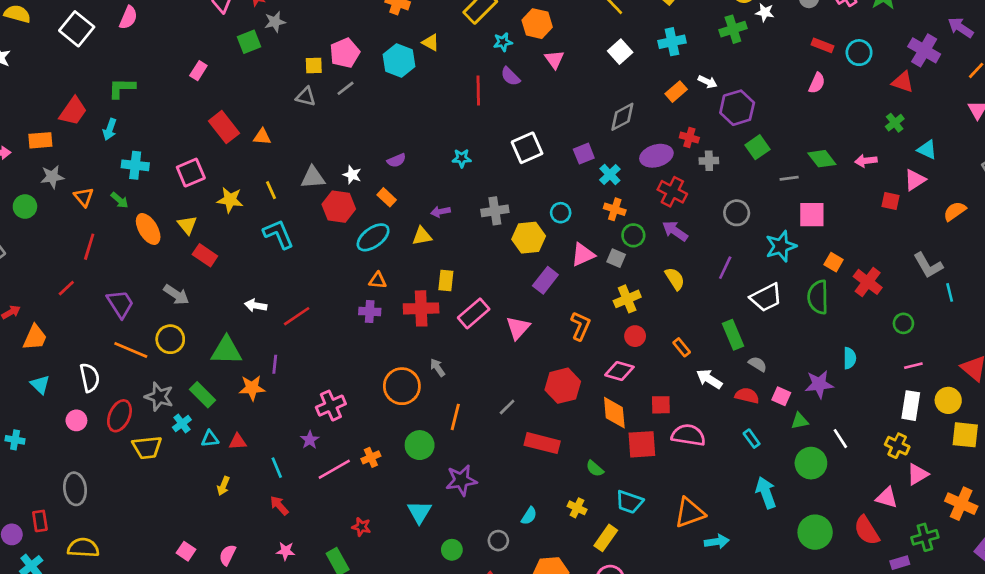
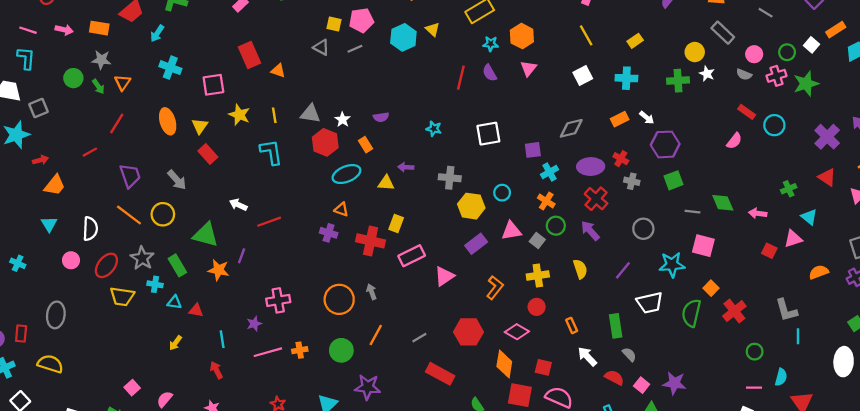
red triangle: (903, 82) -> (827, 177), moved
green arrow: (120, 200) -> (98, 87), moved
cyan semicircle: (850, 358) -> (781, 377), moved
cyan cross: (182, 423) -> (155, 284), turned 32

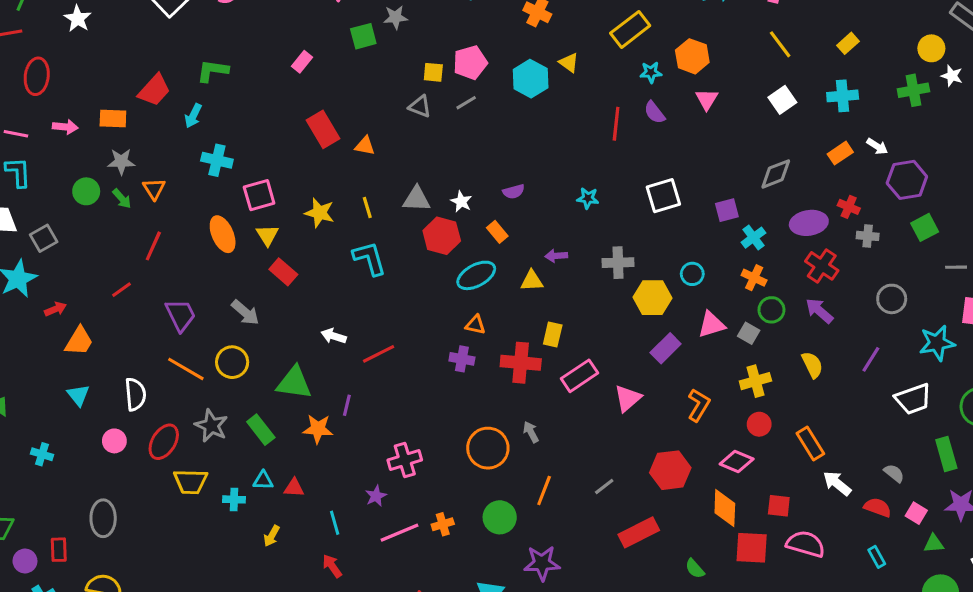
pink square: (213, 85) -> (259, 195), moved
cyan cross: (155, 284) -> (234, 499), moved
orange rectangle: (572, 325) -> (810, 444), size x1.5
green rectangle: (616, 326) -> (946, 454), moved
red rectangle: (440, 374) -> (639, 532), turned -48

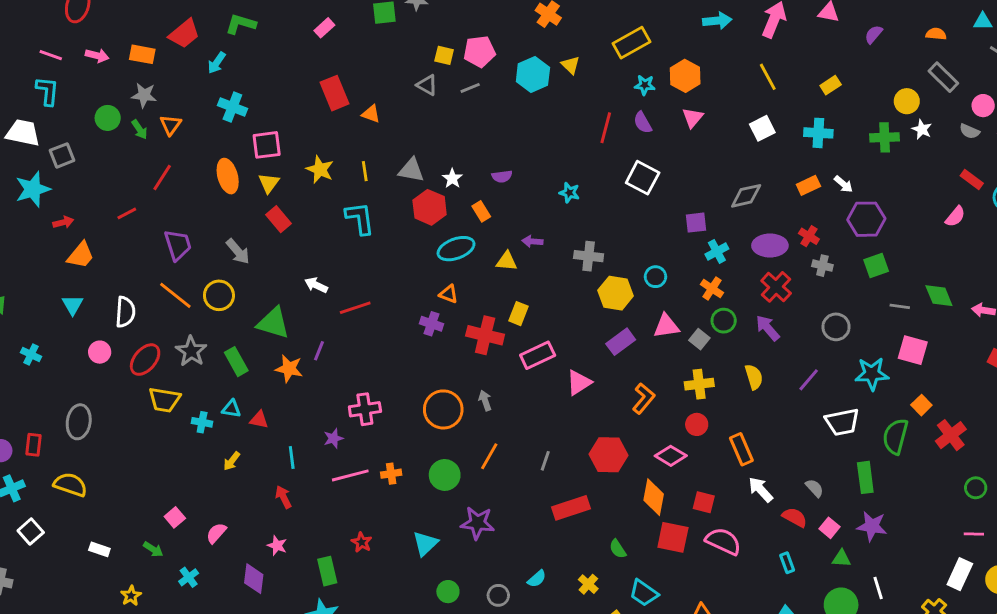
white square: (663, 196) -> (643, 178), moved, turned 36
gray line: (604, 487) -> (545, 461), turned -42

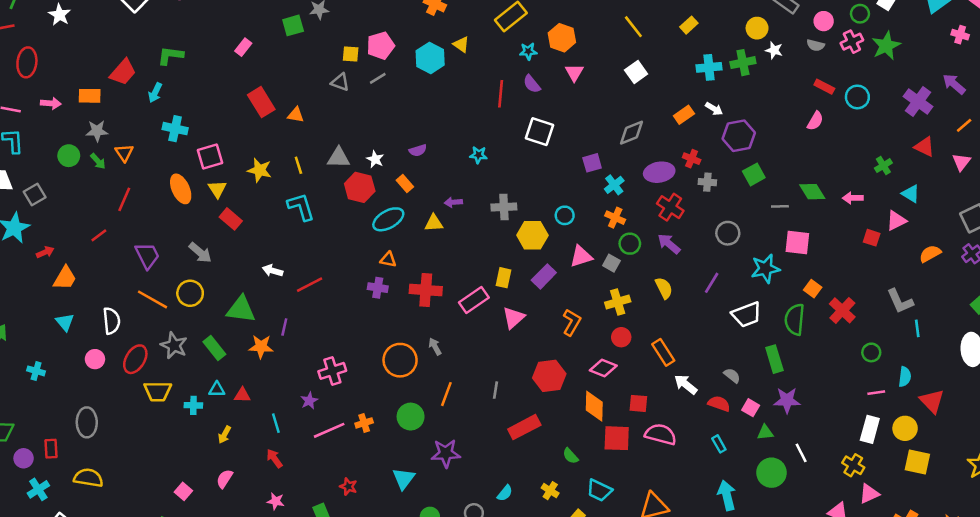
cyan cross: (818, 133) -> (709, 67), moved
yellow rectangle: (518, 314) -> (503, 278), moved
pink semicircle: (216, 533) -> (225, 479), moved

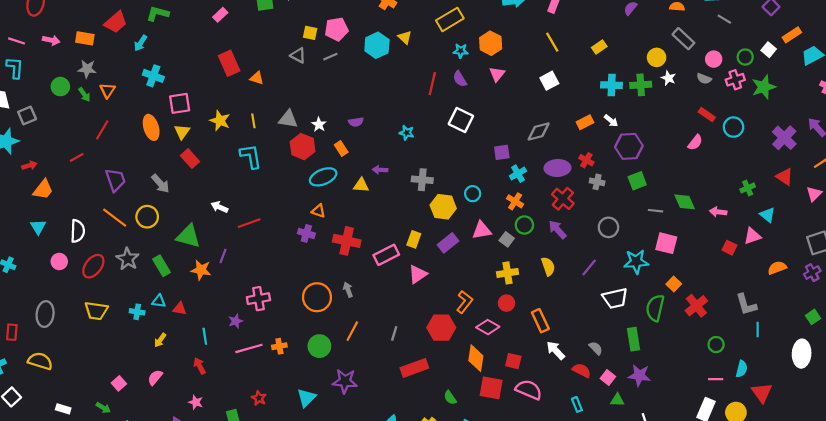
orange L-shape: (572, 322) -> (464, 302), moved
yellow trapezoid: (158, 391) -> (96, 311), moved

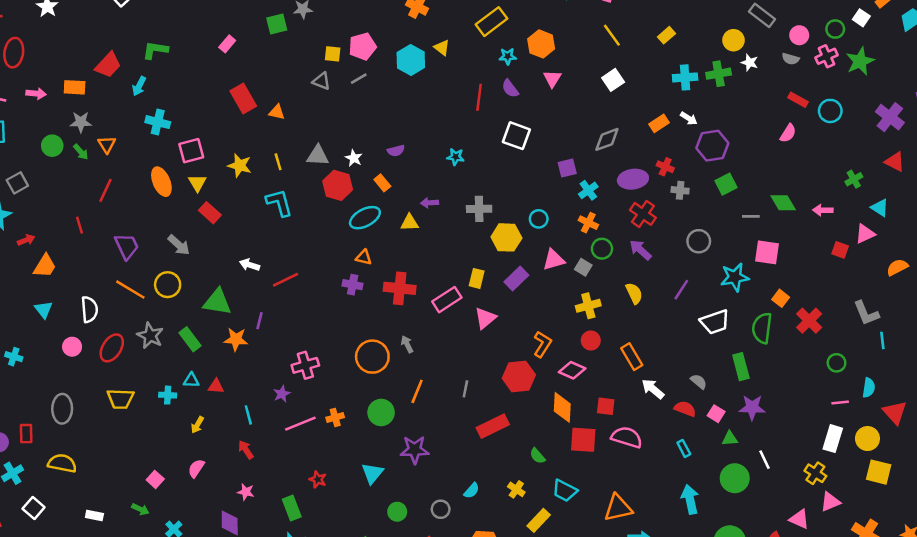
red line: (77, 157) -> (80, 225), turned -72

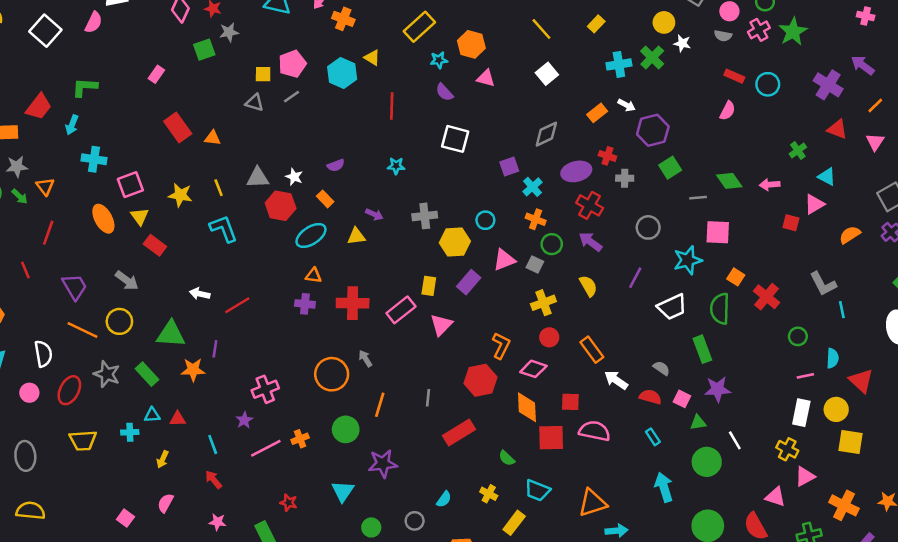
green cross: (719, 74) -> (652, 58), turned -30
pink triangle: (552, 79) -> (486, 78), turned -42
red line: (479, 97) -> (392, 106), moved
purple arrow: (429, 203) -> (374, 214), turned -147

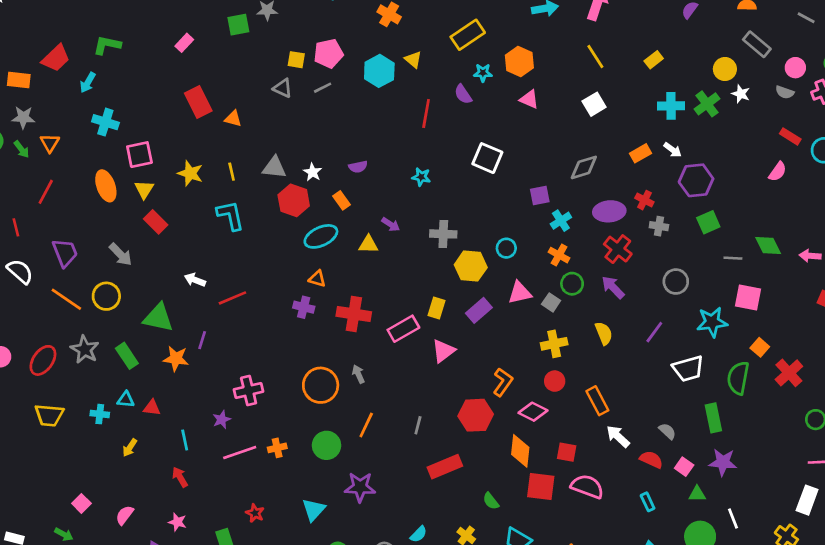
purple semicircle: (444, 92) -> (463, 94), moved
white semicircle: (43, 354) -> (20, 271), moved, turned -48
pink semicircle: (165, 503) -> (125, 515), moved

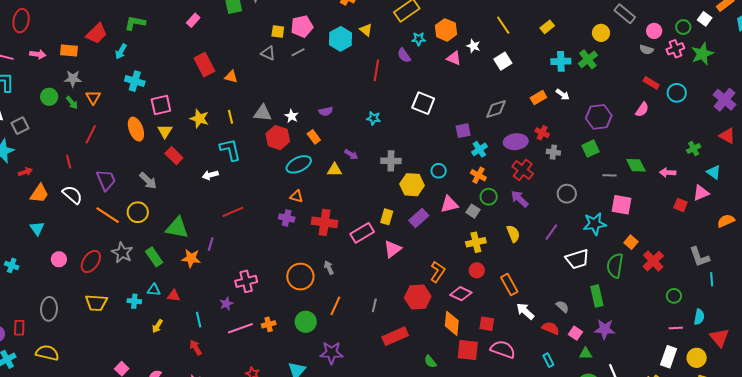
white star: (741, 94) -> (473, 46), moved
purple hexagon: (696, 180) -> (599, 117), moved
white arrow: (195, 280) -> (210, 175), moved, turned -35

